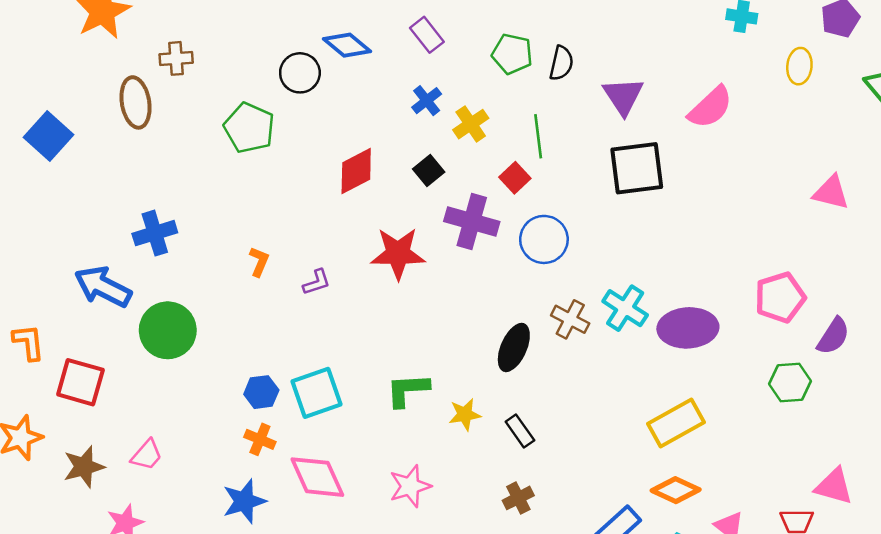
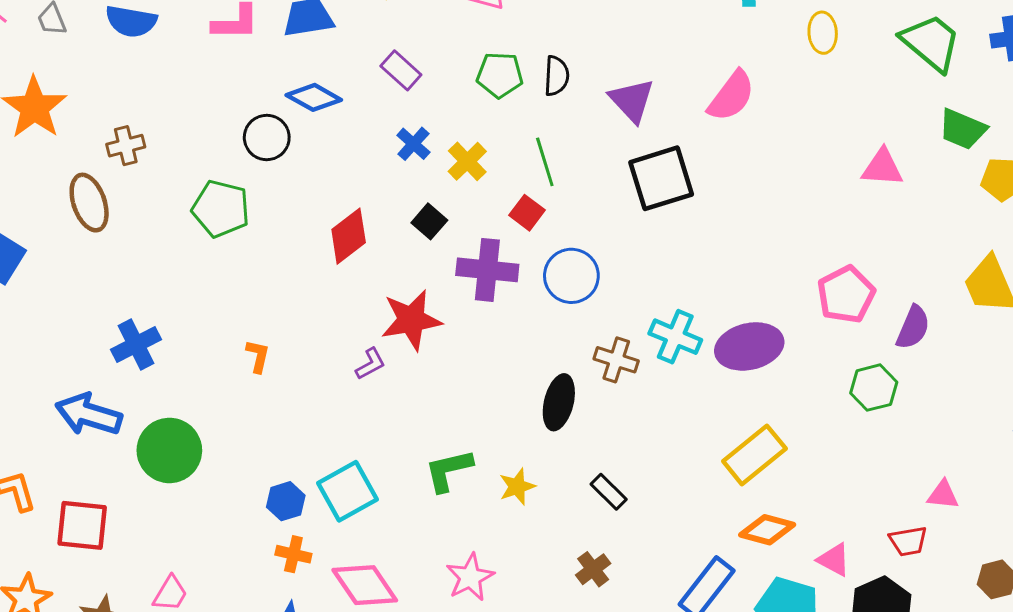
purple L-shape: (317, 282) -> (370, 364), moved
black rectangle: (520, 431) -> (609, 492), moved
pink triangle: (834, 486) -> (943, 495), size x0.7

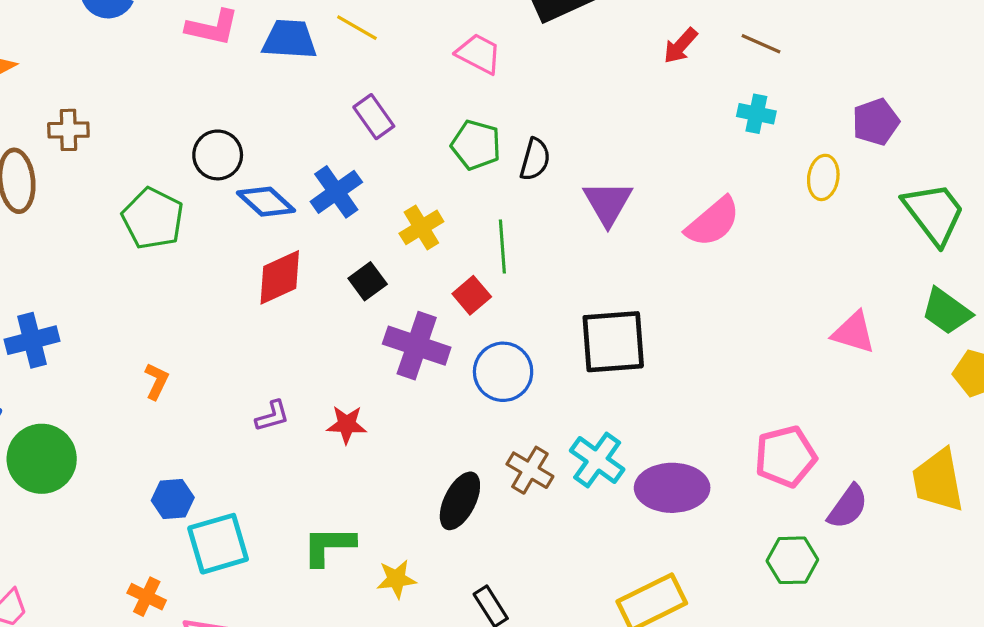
blue diamond: (314, 97) -> (266, 202), moved
blue cross: (413, 144) -> (336, 192), moved, size x1.4
black square: (661, 178) -> (613, 342), moved
red star: (411, 320) -> (347, 425), moved, size x0.6
blue hexagon: (286, 501) -> (173, 499), moved

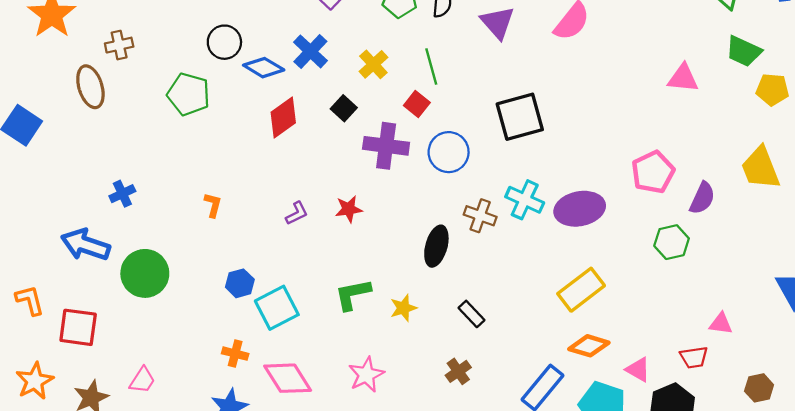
blue cross: (32, 340) -> (122, 194), size x0.7

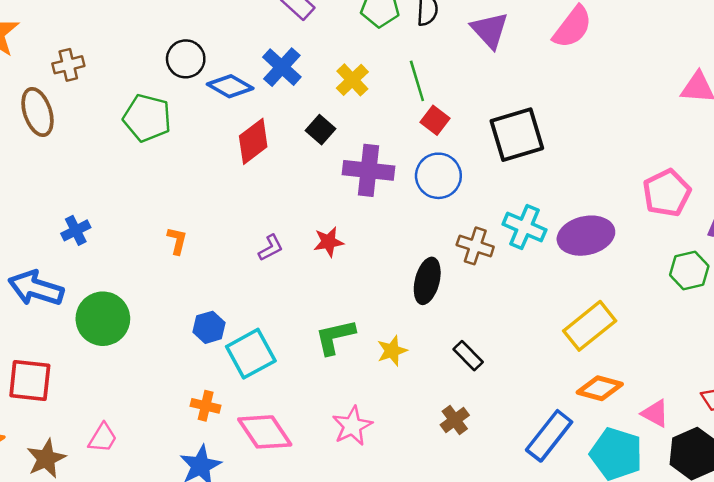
red square: (417, 104) -> (435, 120), moved

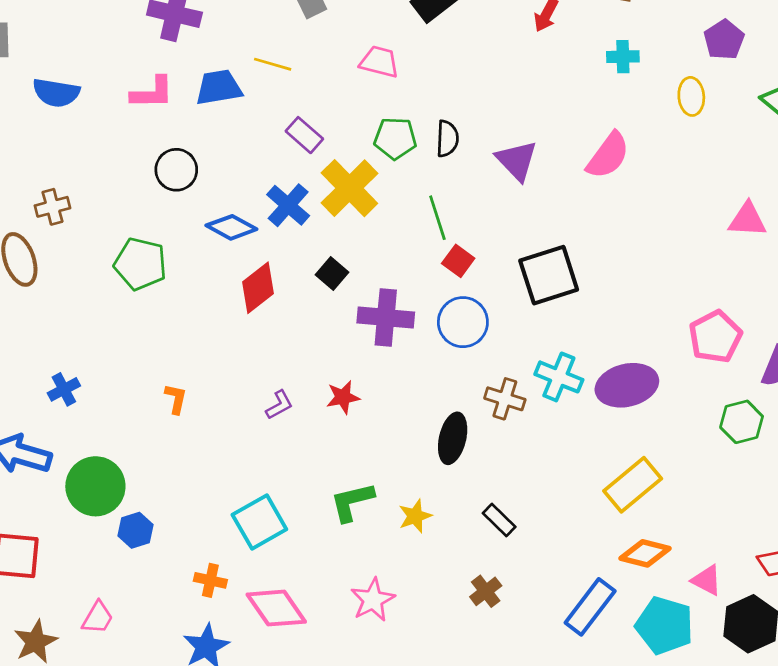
black circle: (186, 59) -> (176, 170), moved
yellow cross: (352, 80) -> (349, 188), moved, size x1.6
blue hexagon: (209, 327) -> (136, 530), moved

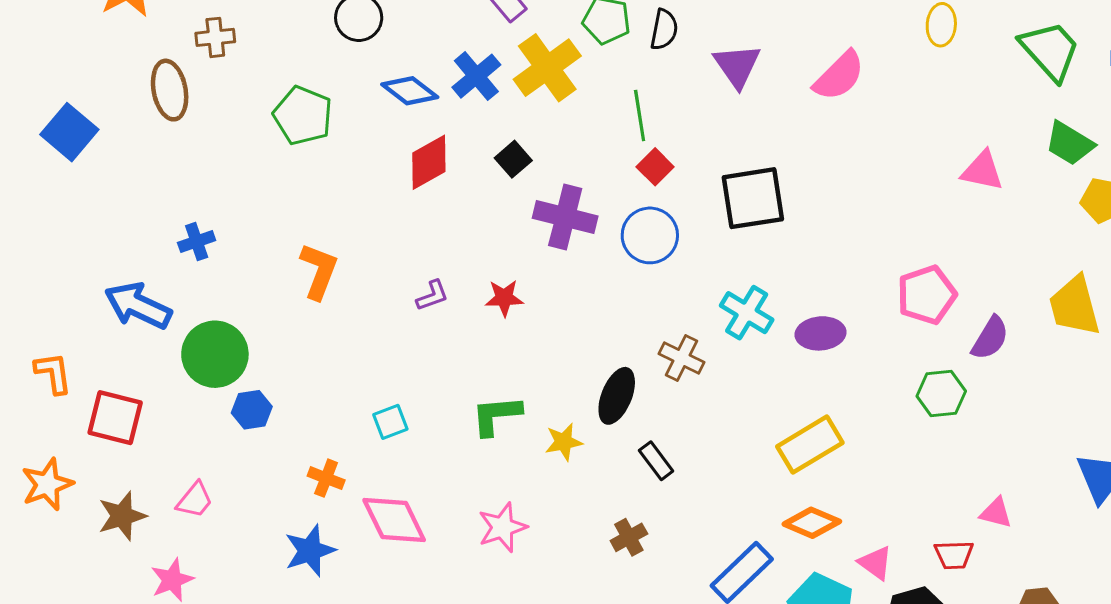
purple ellipse: (627, 385) -> (821, 333), size x0.7
orange L-shape: (176, 399) -> (319, 271), size x1.6
brown cross: (505, 399) -> (681, 358), moved
black ellipse: (453, 438) -> (617, 396), moved
cyan square: (259, 522) -> (390, 422), size x0.6

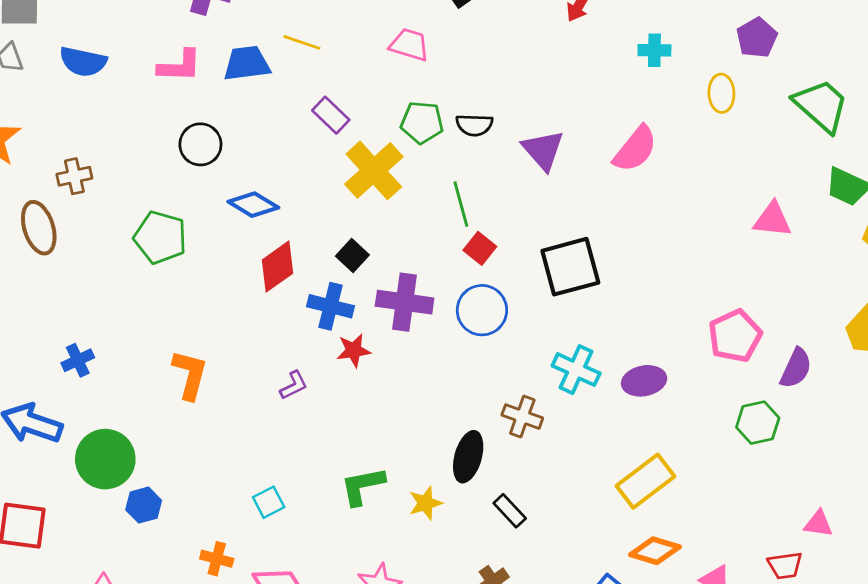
black semicircle: (664, 30) -> (474, 125), turned 87
blue cross: (476, 76) -> (330, 306), moved, turned -30
red star: (504, 298) -> (354, 350), moved

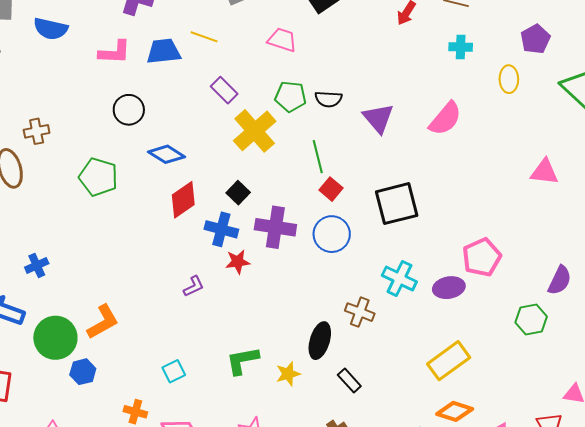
blue semicircle: (83, 62) -> (51, 29), moved
pink pentagon: (735, 336) -> (482, 257), moved
orange L-shape: (190, 375) -> (103, 322), moved, turned 45

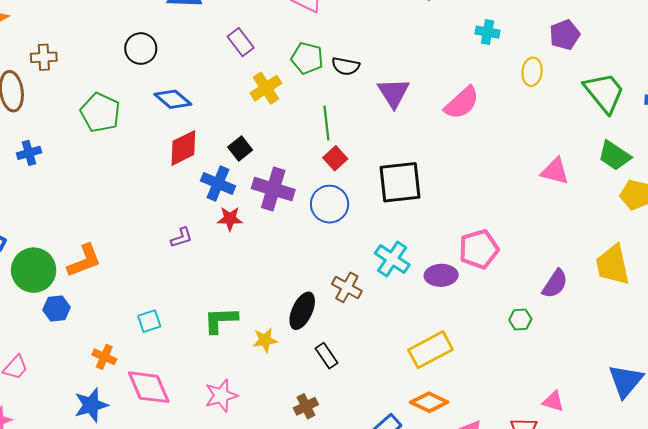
yellow cross: (255, 131) -> (266, 88), size x0.7
blue cross: (37, 265) -> (29, 153), moved
green hexagon: (531, 319) -> (520, 320), size x0.7

